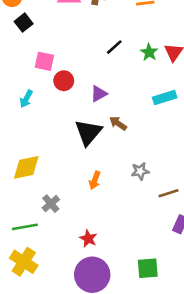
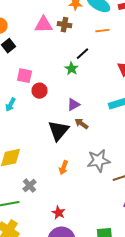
black line: (114, 47) -> (82, 54), moved
green star: (149, 52) -> (72, 69), moved
purple triangle: (99, 94) -> (74, 105), moved
gray star: (140, 171) -> (98, 161), size x1.6

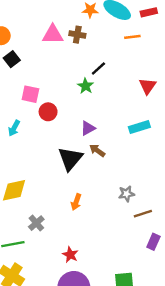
orange line: (102, 31) -> (132, 37), moved
gray star: (98, 161) -> (127, 194), moved, size x0.6

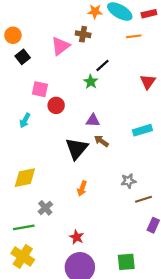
pink triangle: (53, 35) -> (60, 46), moved, turned -36
cyan rectangle: (139, 127) -> (142, 130), moved
purple triangle: (88, 128) -> (93, 120), turned 32

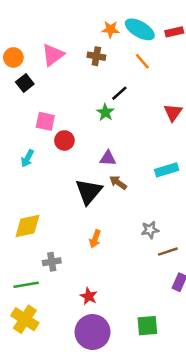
orange line: (134, 36) -> (142, 61), moved, turned 56
pink triangle: (60, 46) -> (53, 55), moved
gray cross: (45, 208) -> (52, 262), turned 32

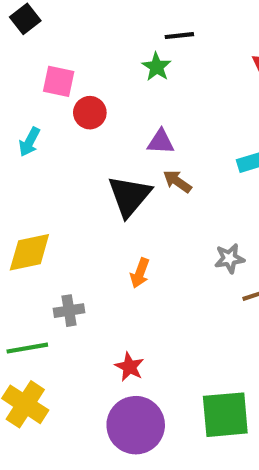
black line: (119, 93) -> (179, 36), turned 36
green square: (147, 326) -> (225, 415), size x1.4

